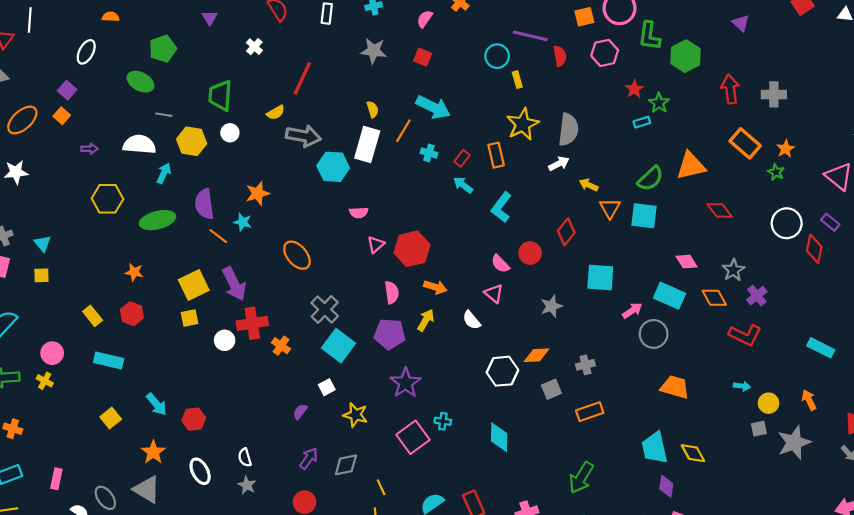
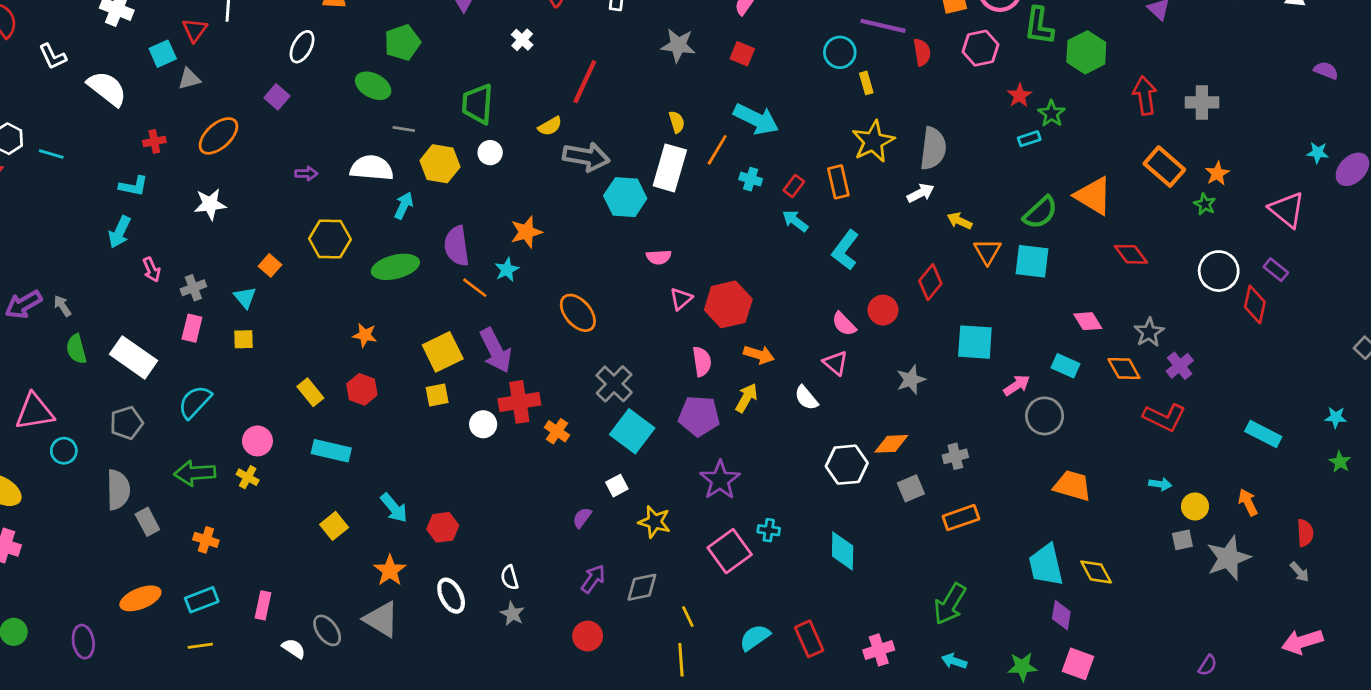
orange square: (62, 116) -> (270, 265), moved
orange triangle: (691, 166) -> (1093, 196), turned 44
cyan star: (243, 222) -> (507, 270), turned 30
cyan rectangle: (670, 296) -> (1065, 366), size x0.7

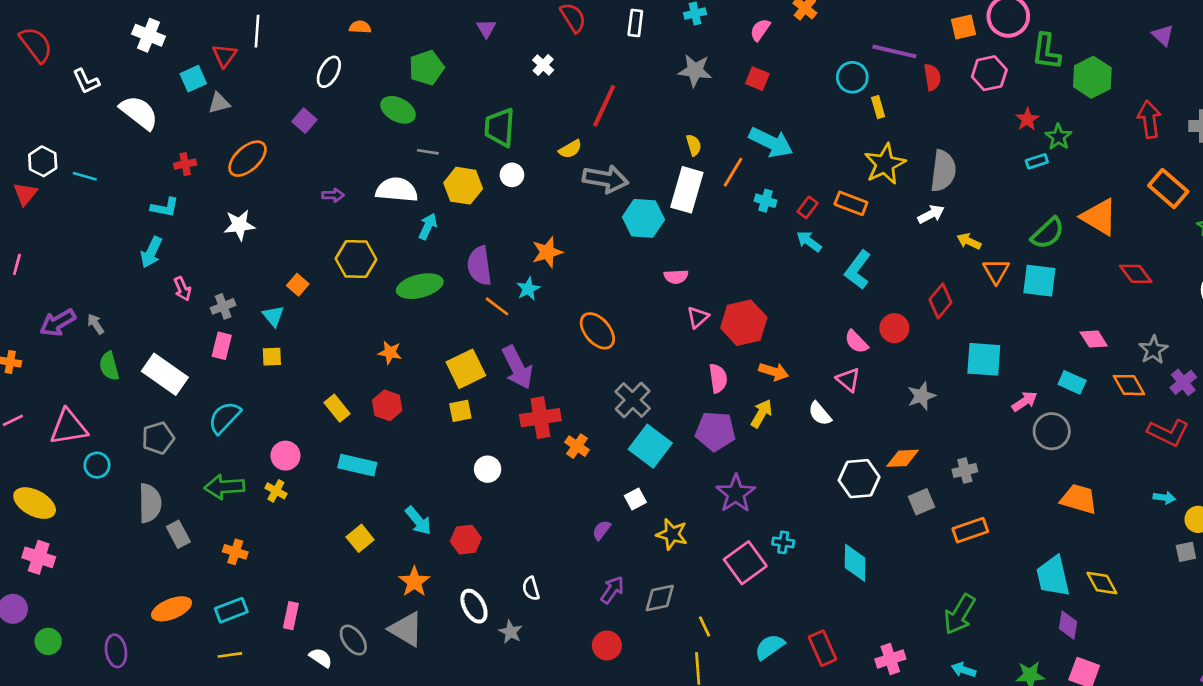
orange rectangle: (838, 182) -> (851, 203), turned -56
white circle: (483, 424) -> (488, 469), moved
gray star: (512, 614) -> (511, 632), moved

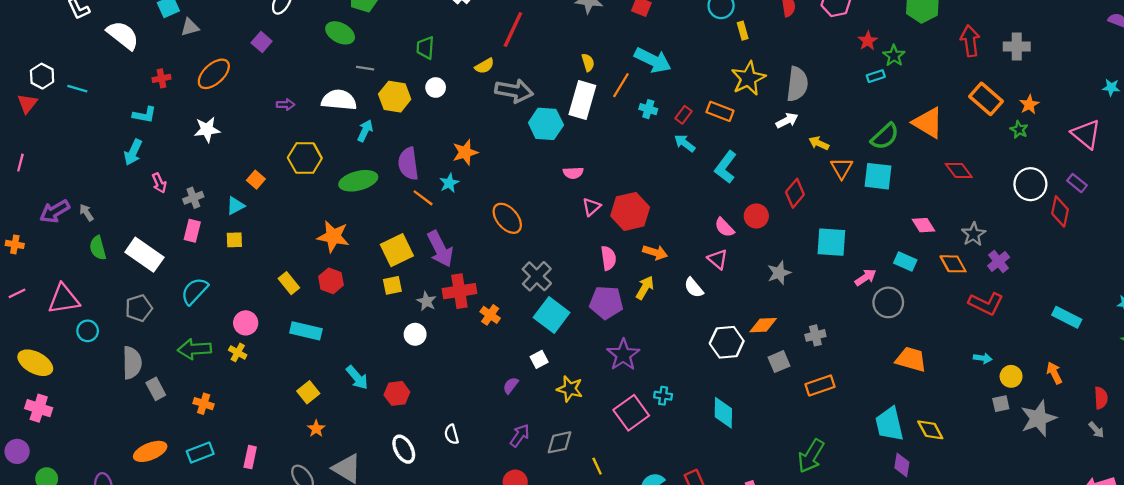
green trapezoid: (500, 127) -> (425, 48), size x0.7
cyan triangle: (273, 316) -> (235, 206), turned 42
orange star: (390, 353) -> (333, 236), size x1.6
orange star: (414, 582) -> (316, 429), moved, size x0.7
gray star: (511, 632) -> (426, 301), moved

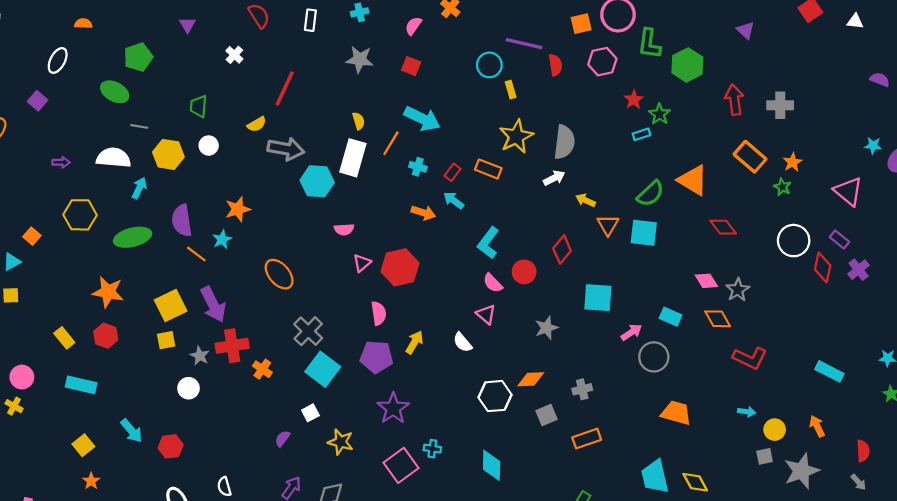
cyan L-shape: (726, 167) -> (488, 243), moved
pink diamond: (923, 225) -> (706, 281), moved
orange arrow: (655, 252) -> (423, 213), moved
purple cross: (999, 261) -> (858, 270), moved

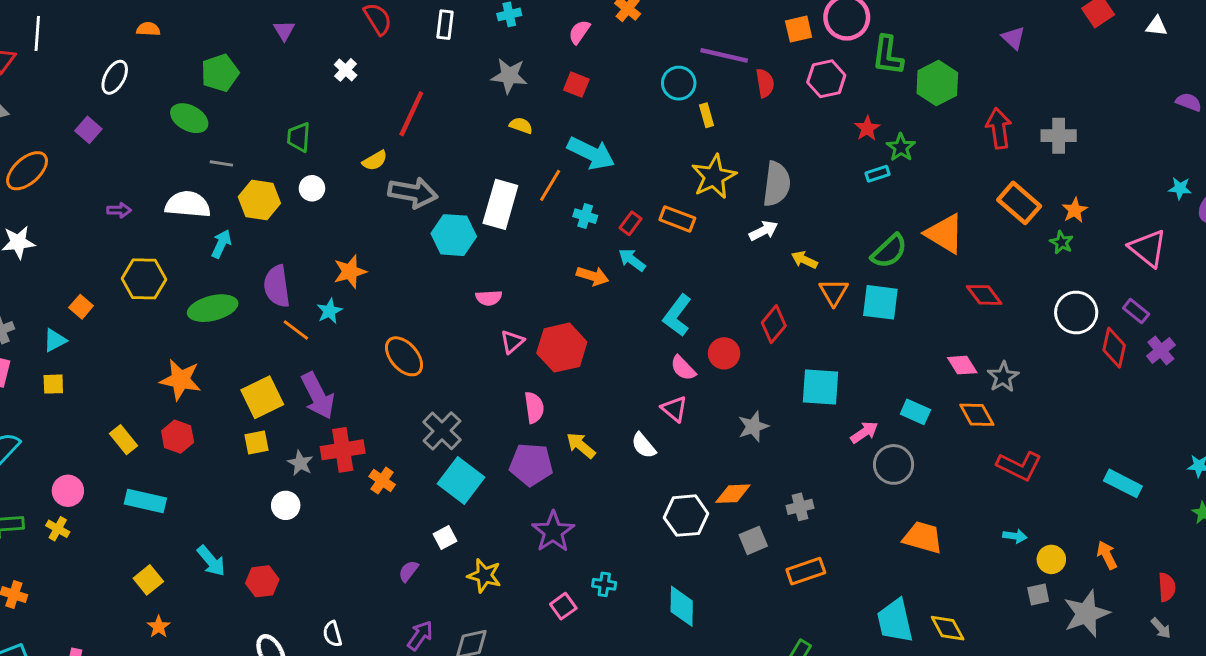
yellow semicircle: (359, 121) -> (521, 125), moved, turned -54
yellow arrow: (414, 342) -> (581, 445), turned -80
pink square: (401, 465) -> (563, 606), size x0.6

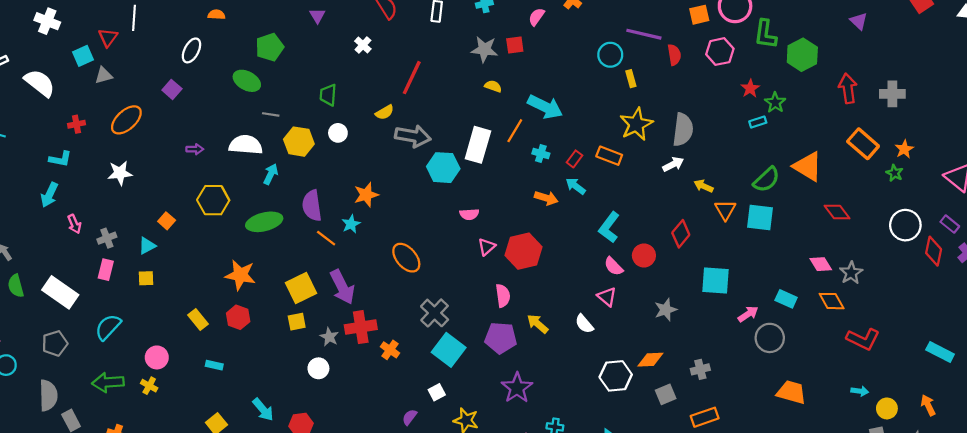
red square: (576, 85) -> (515, 45), moved, turned -30
cyan rectangle: (145, 501) -> (214, 365), size x0.6

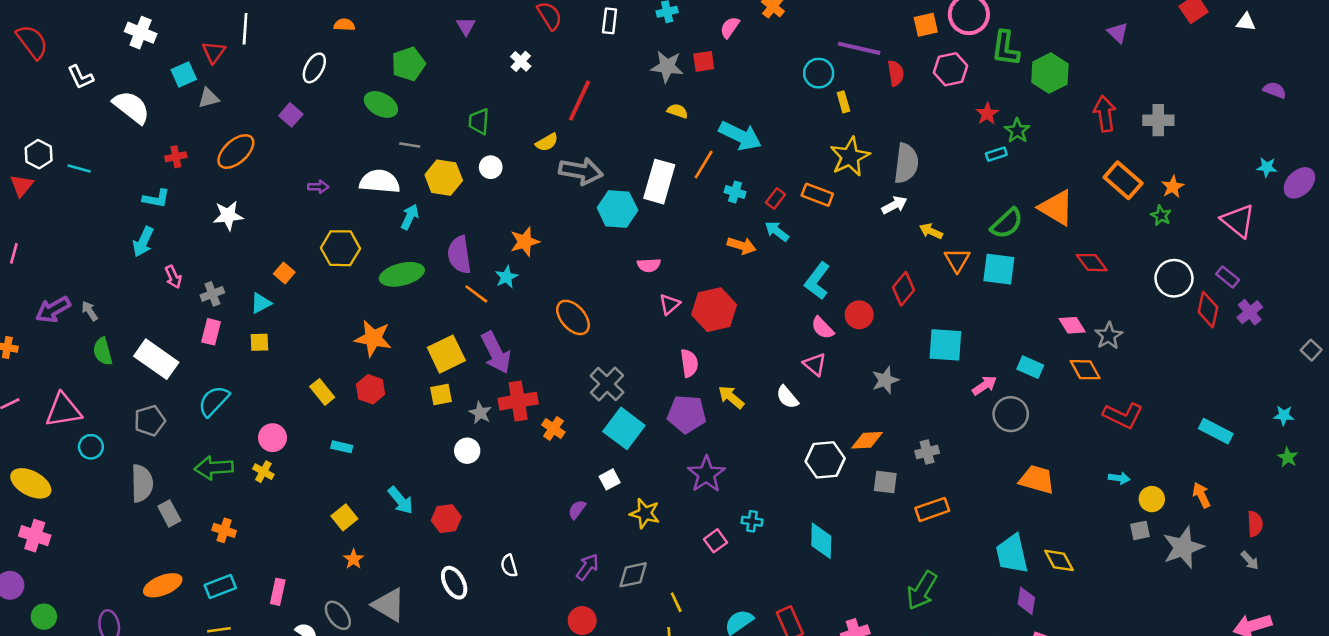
gray square: (666, 394) -> (885, 482), turned 30

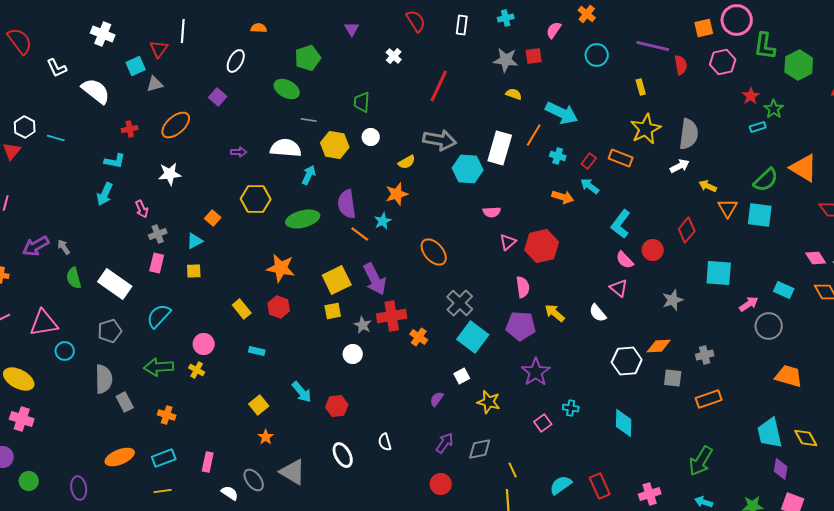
cyan circle: (819, 73) -> (597, 55), moved
yellow semicircle: (547, 142) -> (407, 162), moved
pink arrow: (173, 277) -> (142, 209), moved

